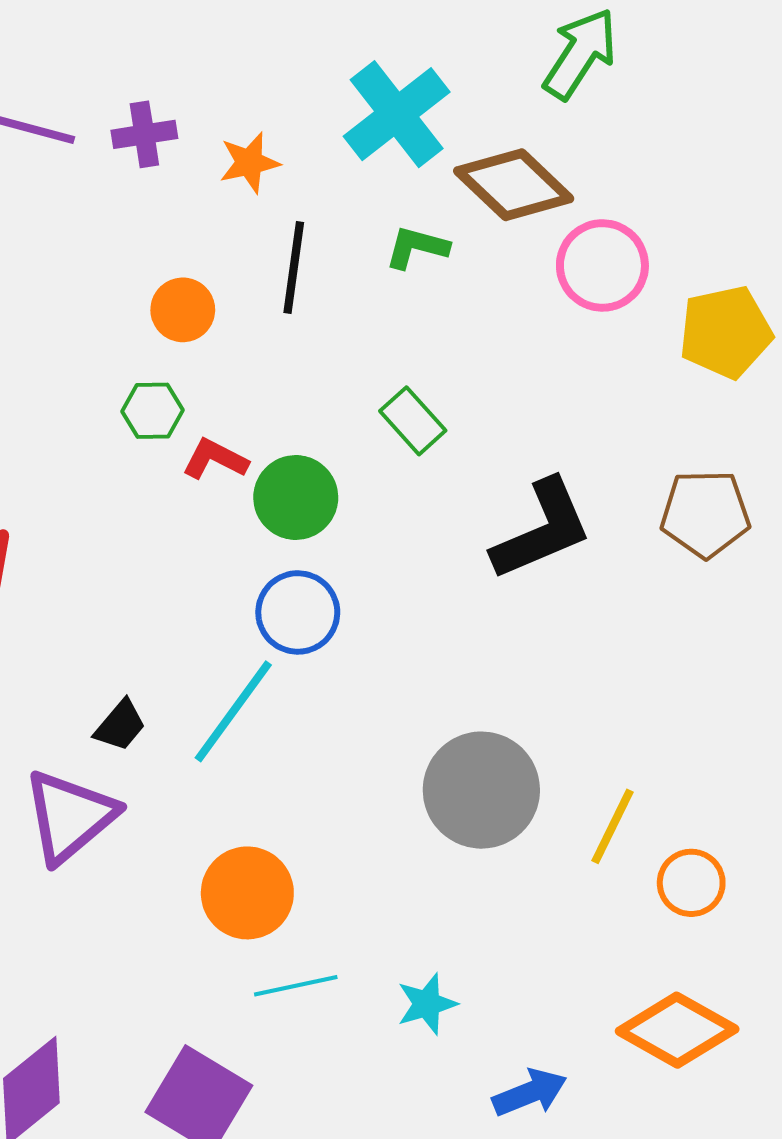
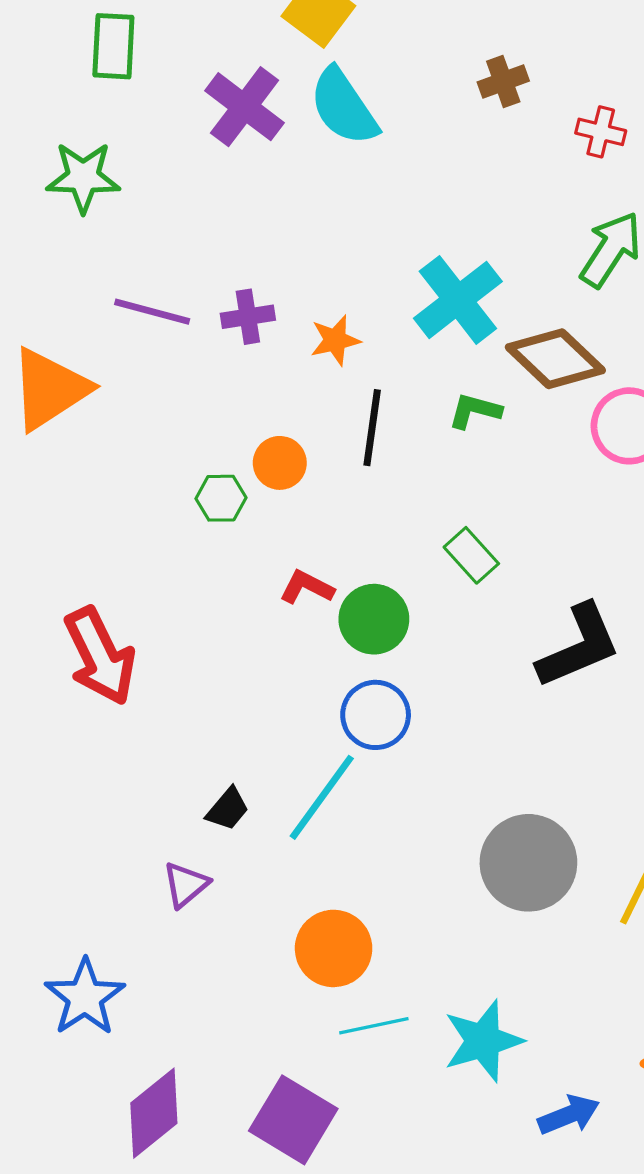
green hexagon: (152, 411) -> (221, 498), moved
purple triangle: (70, 816) -> (186, 885), size x0.6
cyan star: (427, 1004) -> (483, 1041), size x1.6

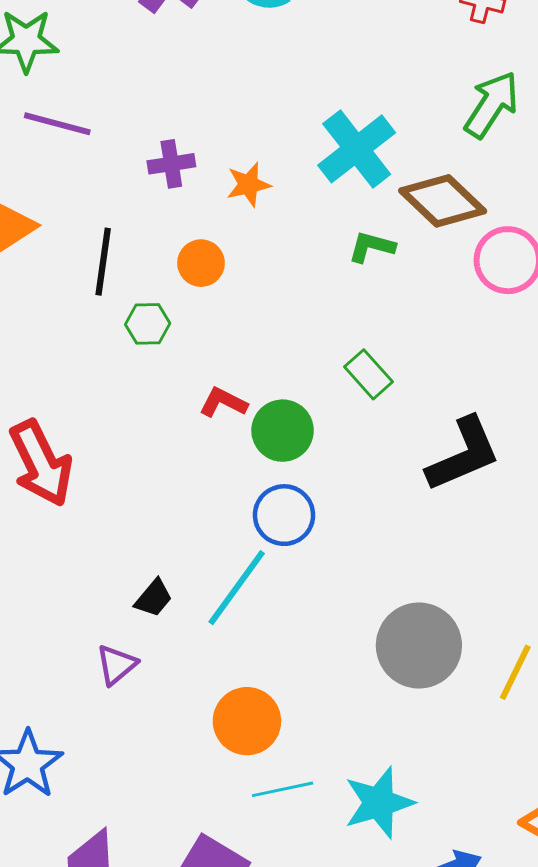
purple line: (152, 312) -> (57, 124), moved
black line: (372, 428) -> (103, 262), moved
orange circle: (280, 463) -> (201, 263), moved

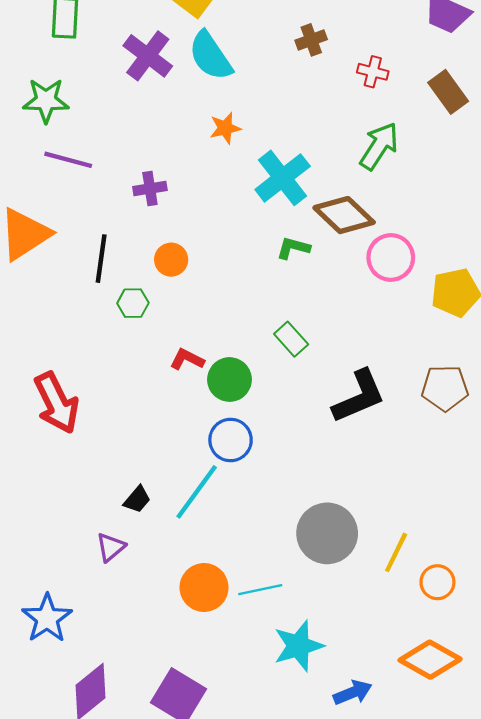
orange star: (248, 185) -> (225, 128), moved
cyan line: (283, 789) -> (260, 590), moved

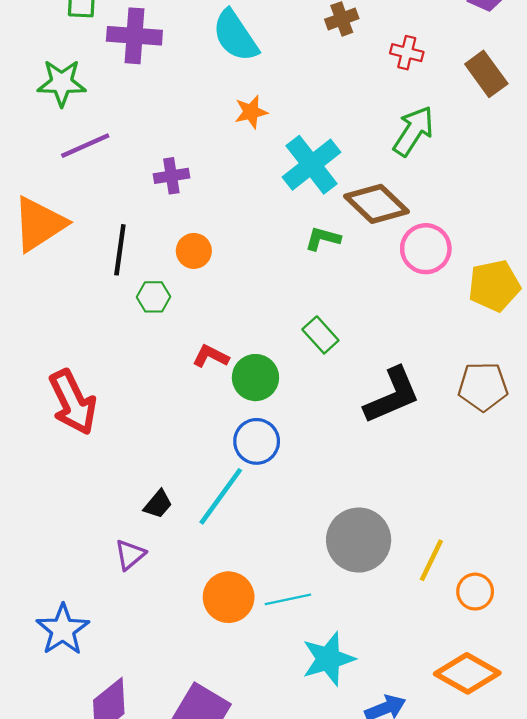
purple cross: (148, 56) -> (134, 36), moved, turned -33
purple line: (68, 160) -> (85, 146), turned -39

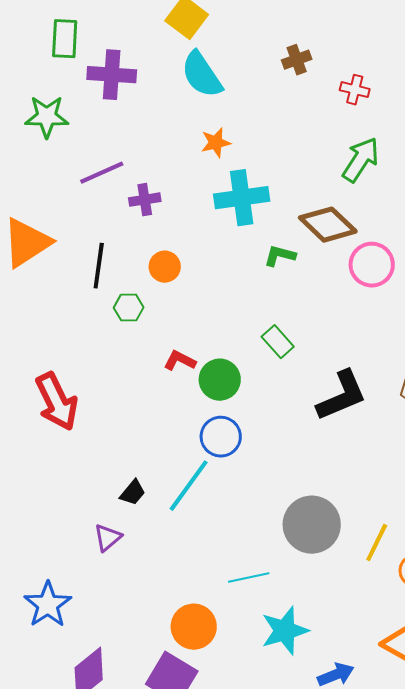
purple line: (85, 146) -> (102, 173), moved
cyan cross: (312, 165) -> (242, 198), moved, turned 30
orange circle: (229, 597) -> (194, 627), moved

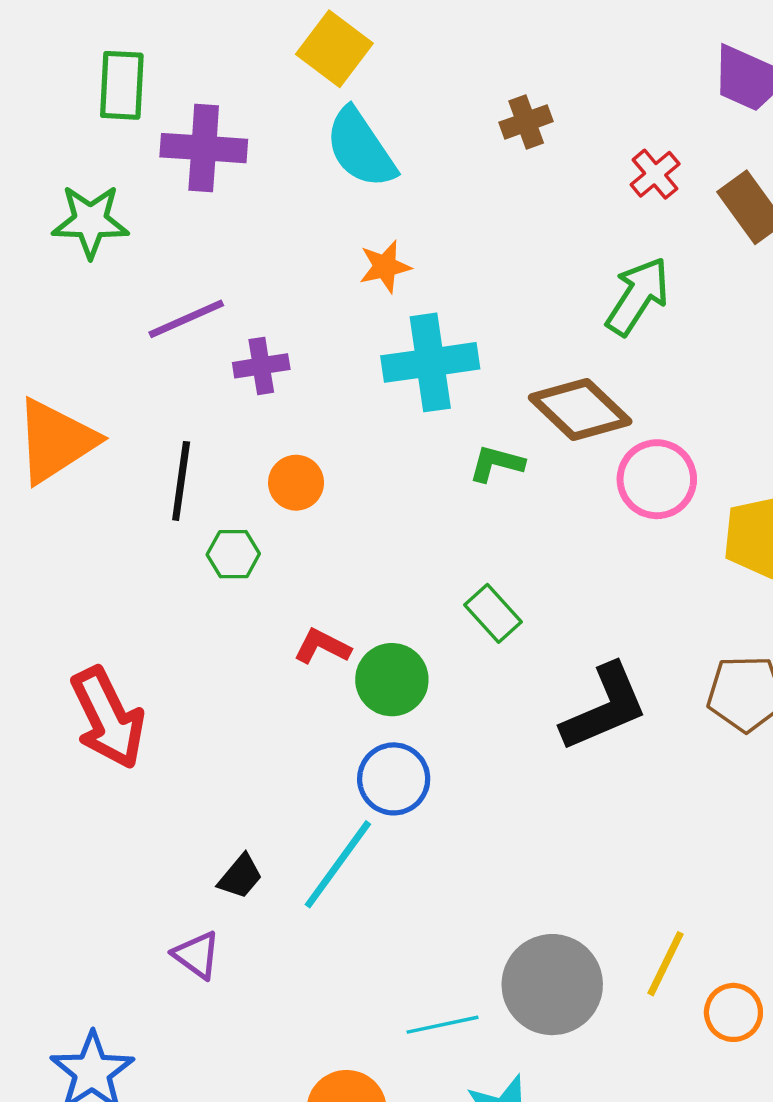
red cross: (355, 90) -> (655, 174), moved, turned 36
gray circle: (312, 525) -> (552, 985), moved
purple triangle: (108, 538) -> (197, 955), turned -44

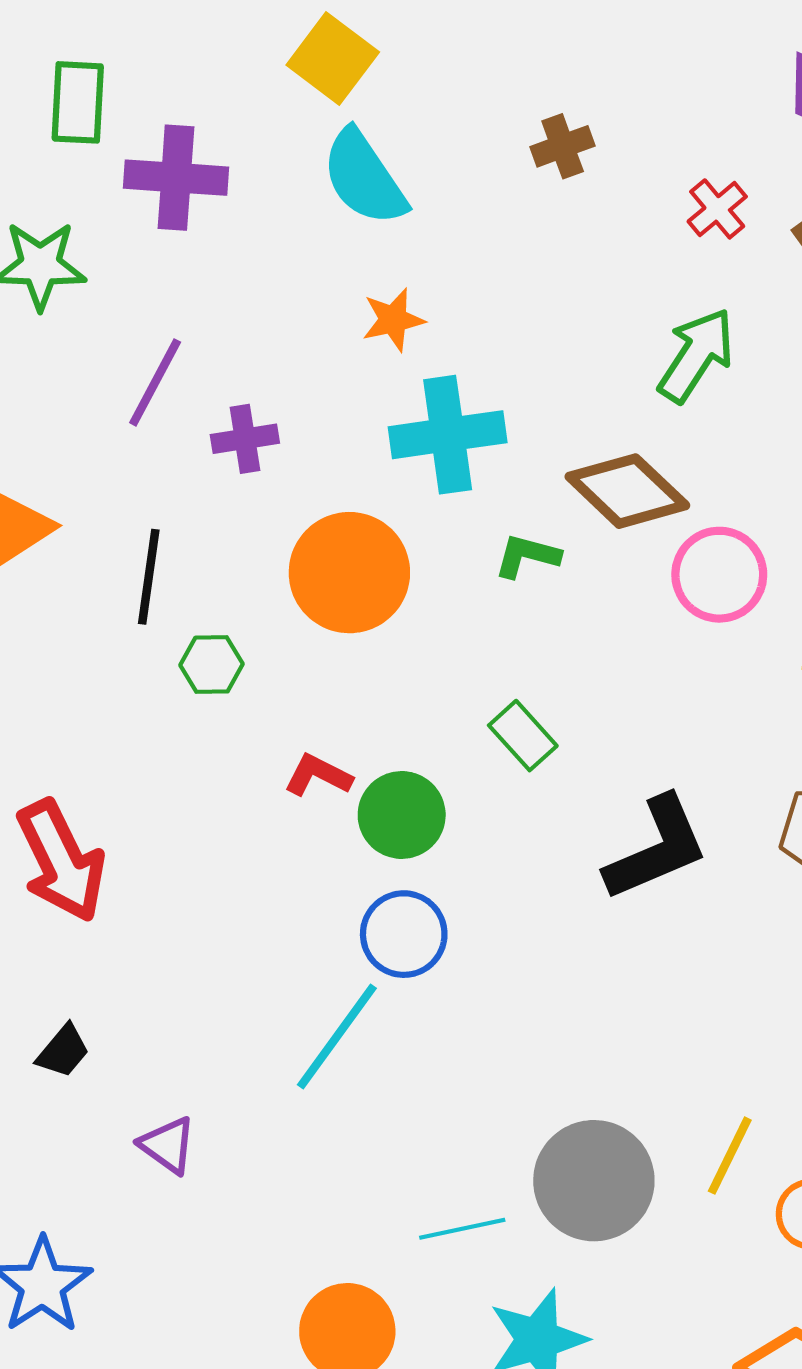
purple line: (186, 319) -> (155, 382), turned -38
orange circle: (296, 483) -> (349, 573), moved, size x1.8
black trapezoid: (240, 877) -> (63, 1051), moved

